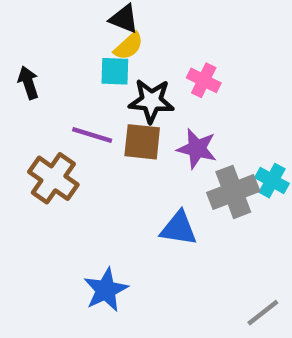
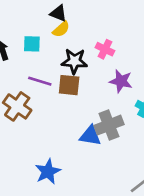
cyan square: (115, 71) -> (32, 44), moved
purple star: (197, 149) -> (121, 81), moved
gray cross: (233, 192) -> (109, 125), moved

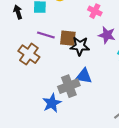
black star: (74, 61) -> (80, 46), moved
gray cross: (109, 125) -> (69, 86), moved

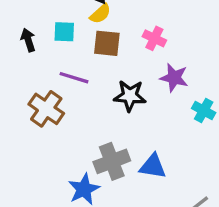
brown square: (68, 38) -> (107, 43), moved
blue triangle: (84, 76) -> (153, 166), moved

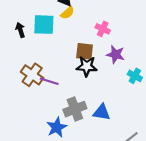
cyan square: (64, 32) -> (44, 25), size x1.5
brown square: (107, 43) -> (85, 51), moved
purple line: (74, 78) -> (49, 81), moved

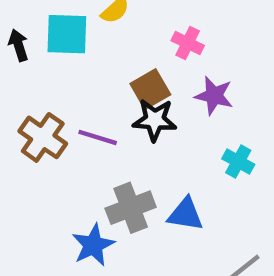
brown square: (85, 51) -> (150, 89), turned -36
cyan cross: (135, 76) -> (238, 162), moved
purple line: (49, 81) -> (98, 137), moved

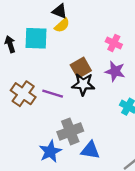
pink cross: (188, 43) -> (114, 43), moved
blue triangle: (185, 214) -> (90, 150), moved

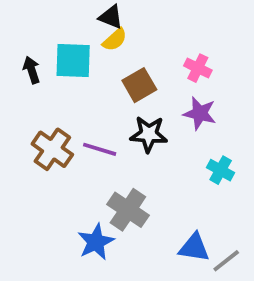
brown square: (81, 68) -> (139, 85), moved
gray cross: (70, 131) -> (128, 210), turned -35
blue triangle: (90, 150) -> (194, 248), moved

